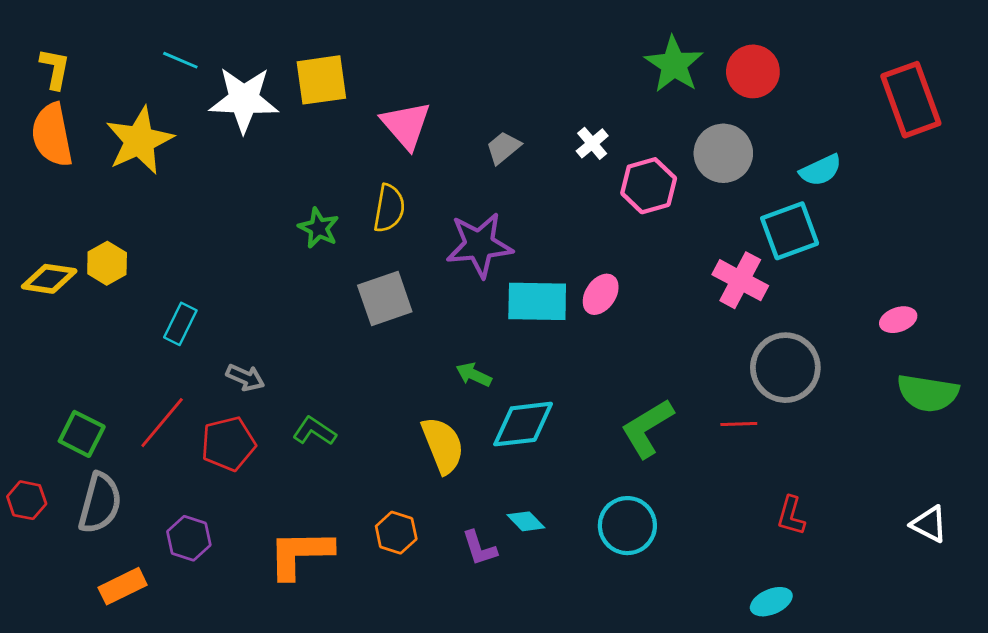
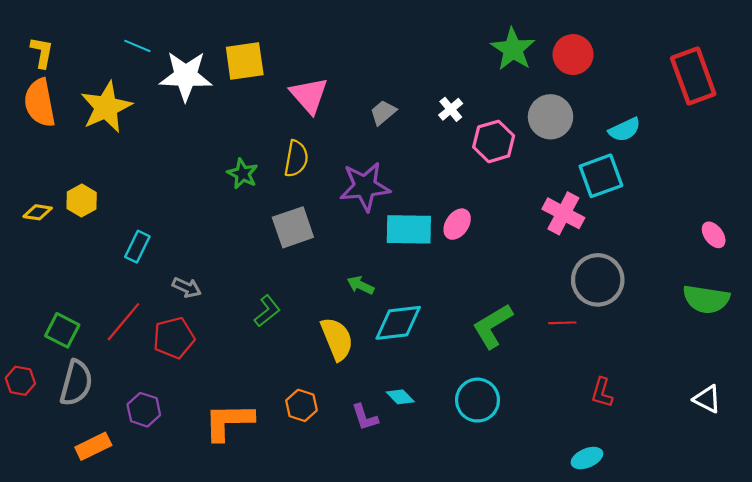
yellow diamond: (49, 279) -> (38, 212), size x0.7
pink ellipse: (898, 320) -> (714, 235), moved, turned 72
green L-shape: (314, 431) -> (267, 311), moved, turned 108

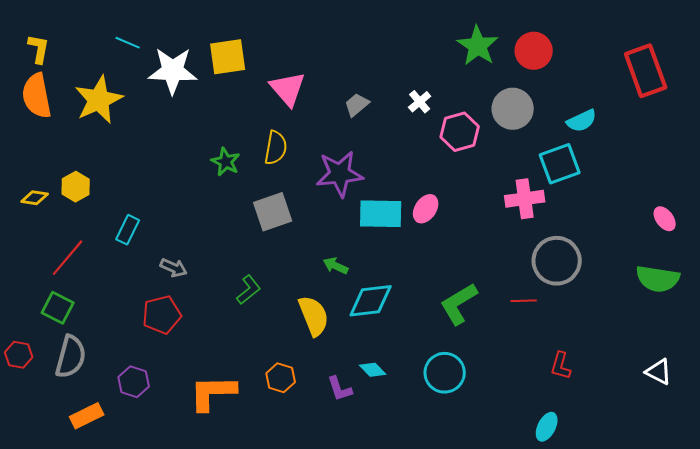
pink cross: (563, 213) -> (525, 199), turned -36
red line: (123, 322) -> (68, 258), moved
cyan ellipse: (587, 458) -> (547, 427), turned -40

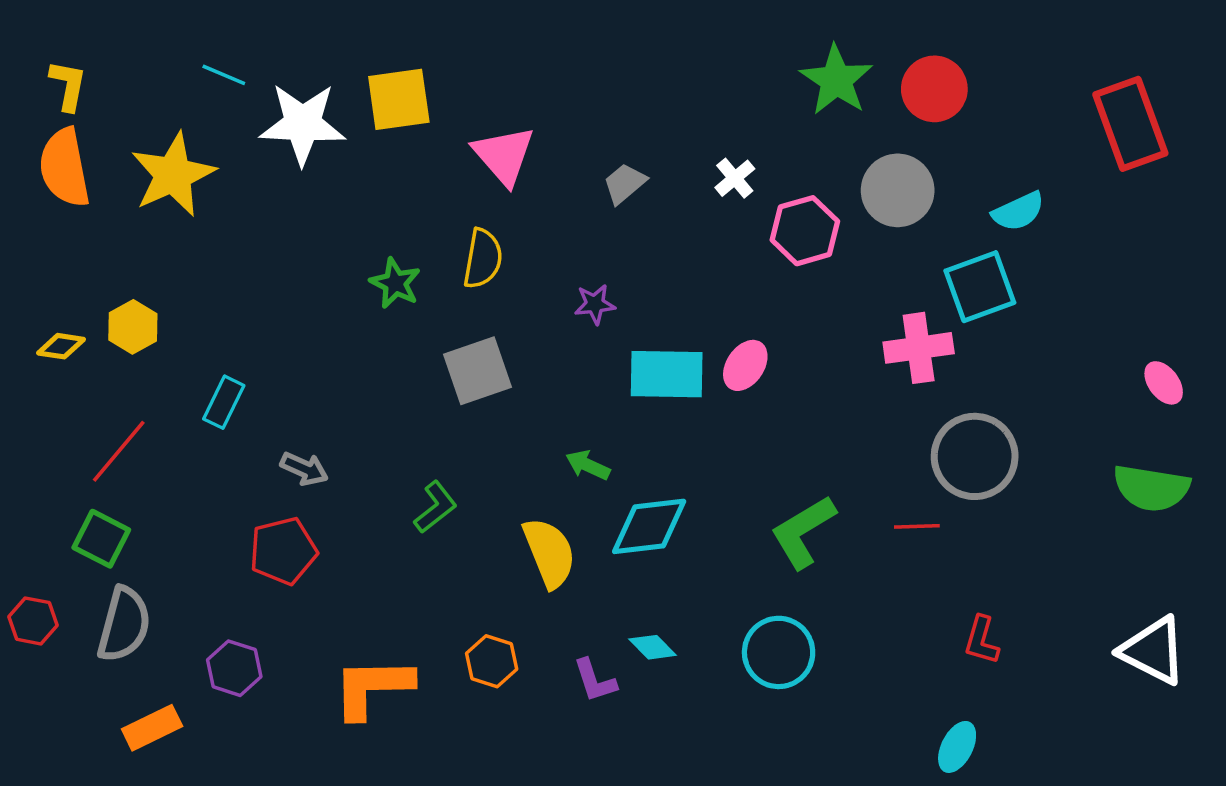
purple star: (340, 174) -> (595, 304), size x0.5
white triangle: (659, 372) -> (1153, 651), size x1.5

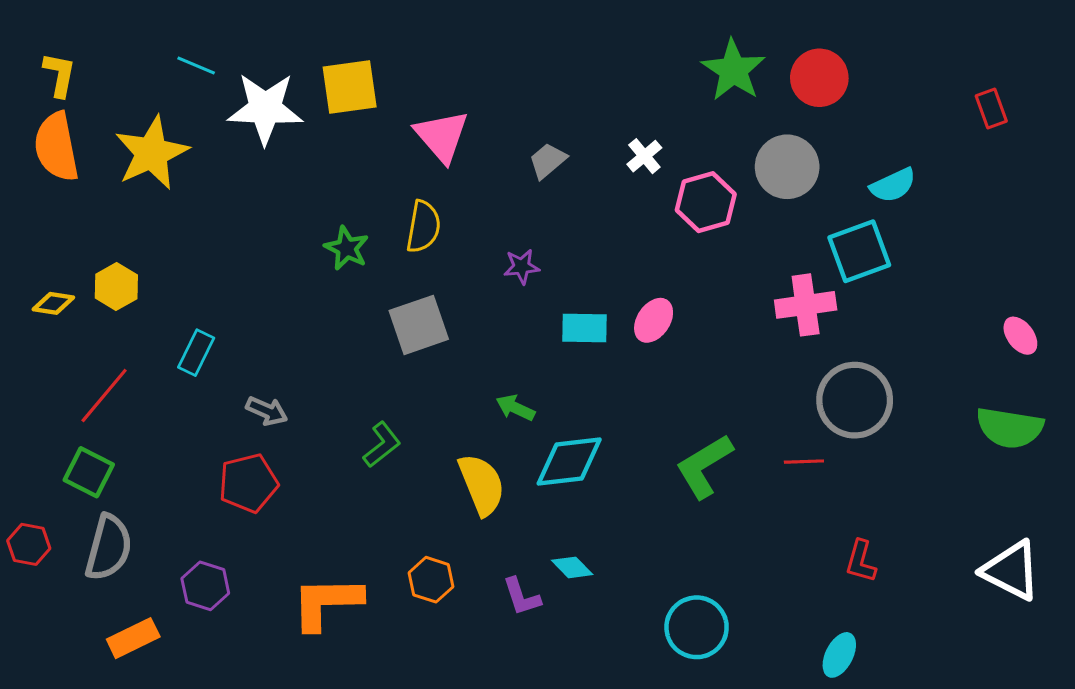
red rectangle: (1130, 124) -> (991, 108), size x0.5
cyan rectangle: (667, 374) -> (584, 328), size x0.7
cyan circle: (779, 652) -> (697, 627), moved

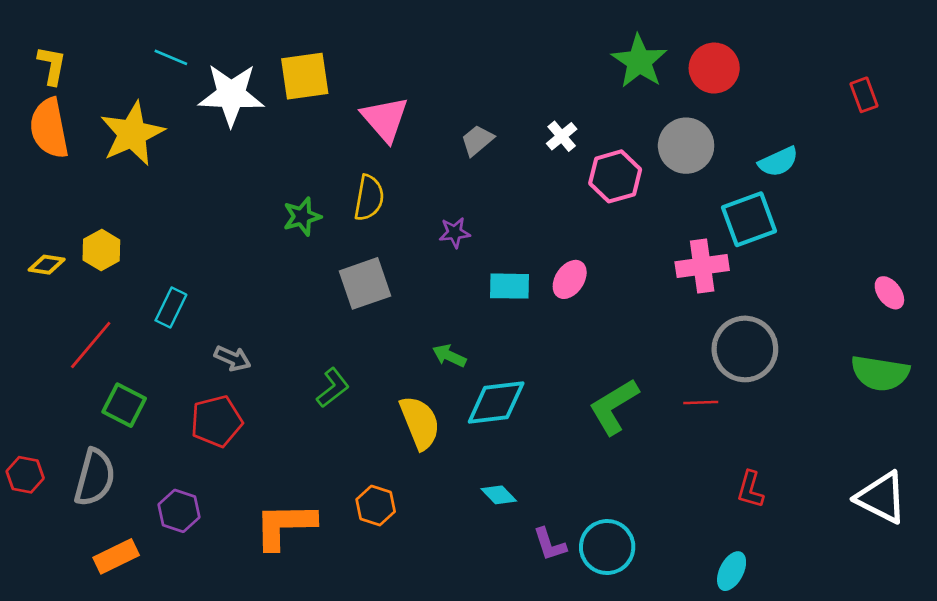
green star: (347, 248) -> (302, 217), turned 30
green square: (89, 472) -> (124, 405), moved
purple L-shape: (522, 597) -> (550, 544), moved

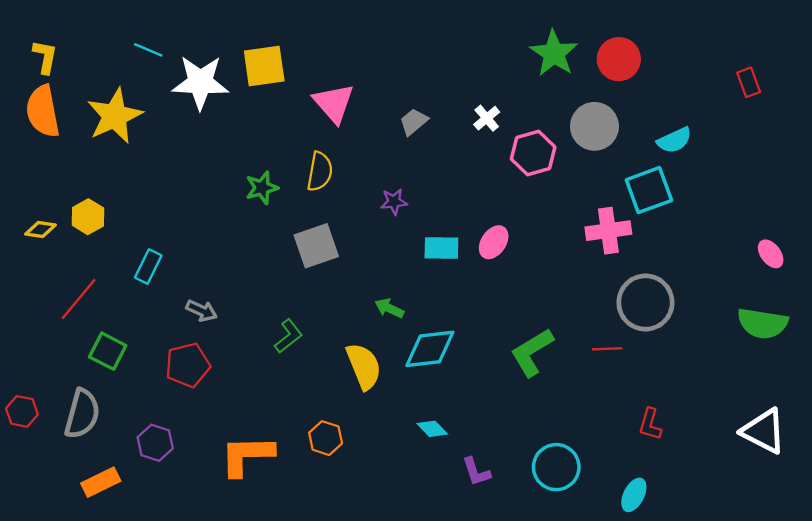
cyan circle: (607, 547) -> (556, 467), moved

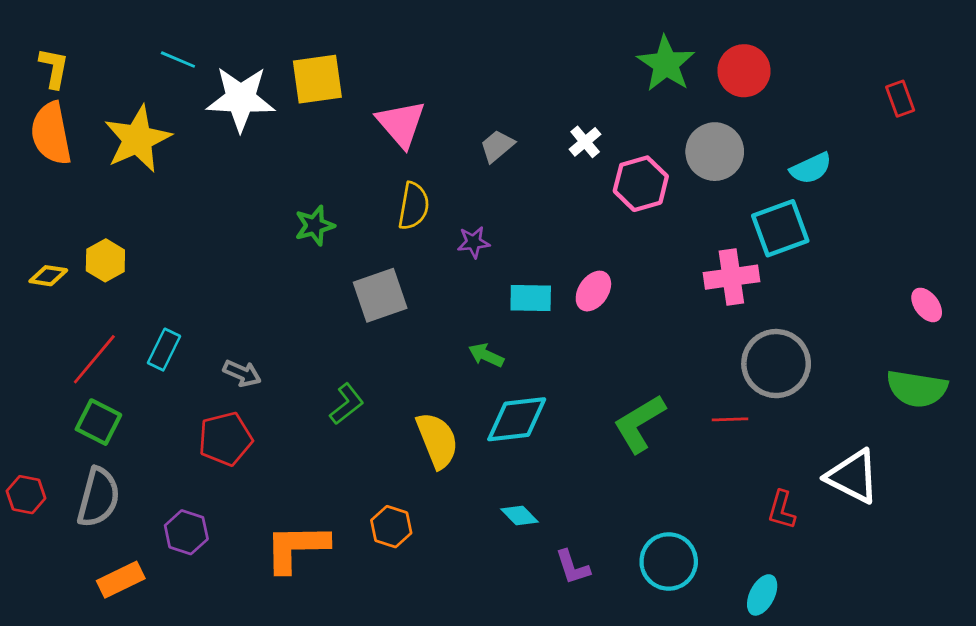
yellow semicircle: (320, 172) -> (414, 206), moved
cyan rectangle: (148, 267) -> (164, 350), moved
green arrow: (389, 308) -> (486, 355), moved
green square: (108, 351) -> (98, 422), moved
white triangle: (764, 431) -> (853, 476), moved

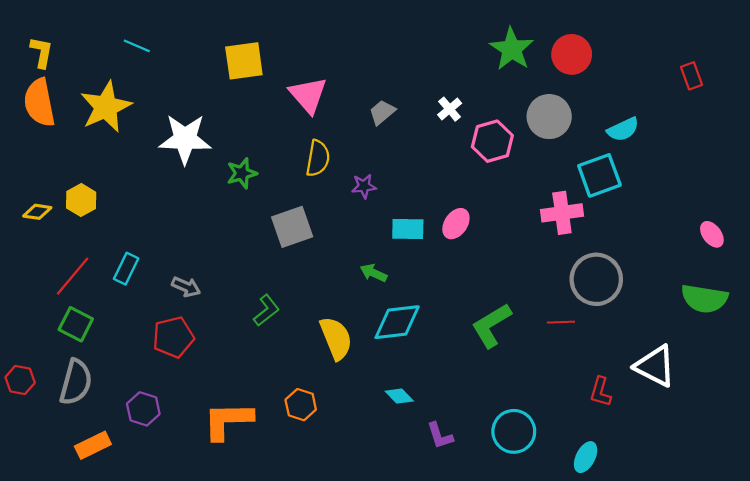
white star: (241, 99) -> (185, 139), moved

